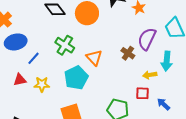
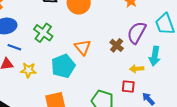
green cross: (65, 45) -> (43, 33), moved
blue line: (34, 58) -> (14, 47), moved, turned 64

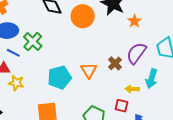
green cross: (43, 33) -> (33, 41), moved
orange triangle: (83, 47) -> (89, 70), moved
yellow star: (28, 70) -> (16, 83), moved

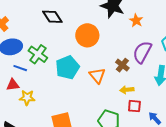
orange circle: (83, 16) -> (87, 35), moved
cyan pentagon: (59, 77) -> (67, 67), moved
yellow arrow: (132, 89) -> (127, 90), moved

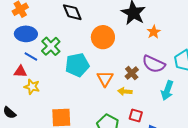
purple semicircle: (142, 52) -> (154, 64), turned -105
yellow arrow: (127, 90) -> (125, 91), moved

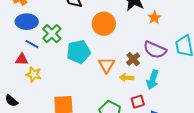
cyan arrow: (167, 90) -> (153, 80), moved
red square: (136, 116) -> (138, 102), turned -32

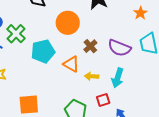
orange star: (154, 18) -> (140, 13), moved
brown cross: (133, 59) -> (90, 46), moved
orange triangle: (107, 65) -> (71, 64), turned -30

